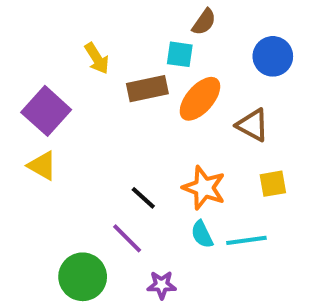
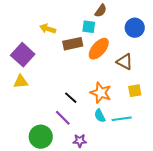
yellow arrow: (97, 58) -> (48, 29), turned 140
yellow triangle: (42, 166) -> (21, 82), turned -35

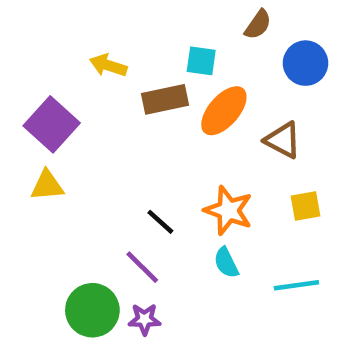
brown semicircle: (101, 11) -> (258, 25), moved
cyan line: (122, 119) -> (296, 285), moved
purple star: (80, 141) -> (145, 319), moved

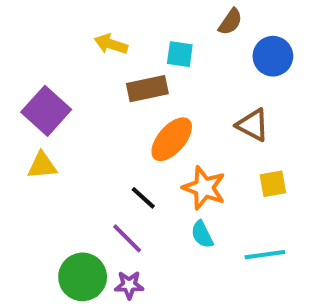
yellow arrow: (108, 65) -> (111, 44), moved
orange ellipse: (224, 111) -> (172, 139), moved

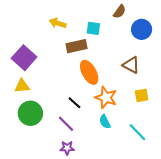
orange ellipse: (172, 139) -> (89, 72), turned -70
cyan line: (265, 255) -> (137, 132), turned 54
green circle: (83, 277) -> (30, 113), moved

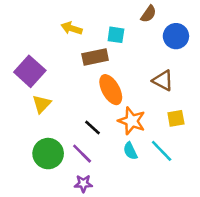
yellow triangle: (22, 86) -> (42, 104), moved, turned -42
green circle: (30, 113) -> (48, 154), moved
cyan line: (137, 132) -> (162, 151), moved

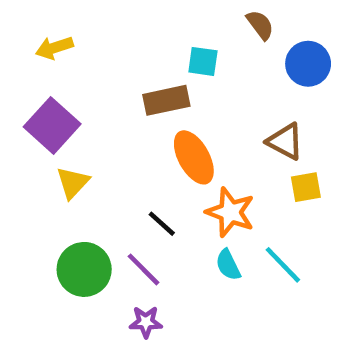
brown semicircle: (149, 14) -> (260, 25), turned -72
yellow arrow: (72, 28) -> (54, 48), moved, turned -36
yellow square: (176, 118) -> (306, 187), moved

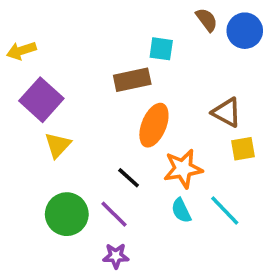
yellow arrow: (54, 48) -> (21, 51), moved
blue circle: (308, 64) -> (245, 31), moved
orange ellipse: (194, 157) -> (154, 125), turned 51
orange star: (230, 212) -> (183, 169), turned -30

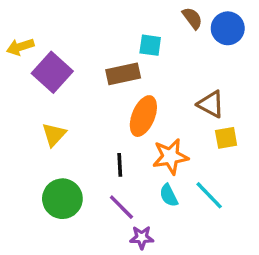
purple square: (41, 100) -> (52, 72), moved
black line: (129, 178) -> (120, 165), turned 45
purple line: (114, 214) -> (121, 207), moved
purple star: (116, 256) -> (142, 237), moved

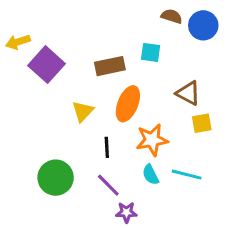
brown semicircle: (192, 18) -> (172, 16), turned -35
cyan square: (150, 45) -> (151, 52), moved
yellow triangle: (54, 135) -> (83, 111), moved
cyan line: (209, 195) -> (187, 175), turned -32

